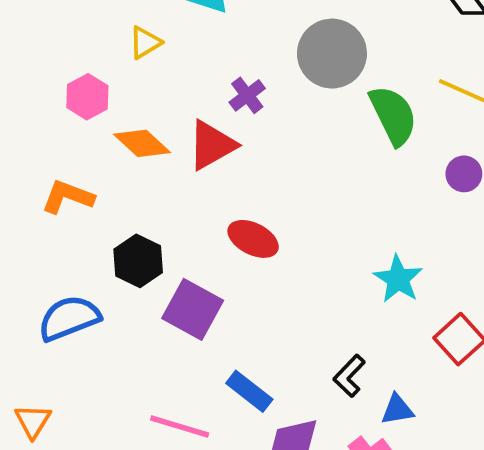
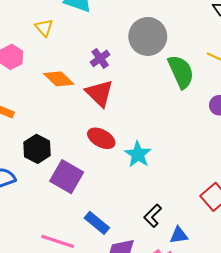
yellow triangle: (145, 43) -> (44, 28), turned -42
orange diamond: (142, 143) -> (59, 79), moved
red triangle: (212, 145) -> (100, 93), moved, turned -48
cyan star: (398, 279) -> (138, 154), moved

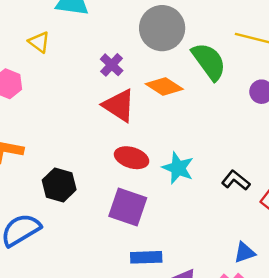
orange diamond: (59, 79) -> (164, 86), moved
purple square: (67, 177) -> (128, 207), moved
black L-shape: (153, 216) -> (236, 180), moved, turned 95
blue rectangle: (97, 223) -> (146, 257), turned -30

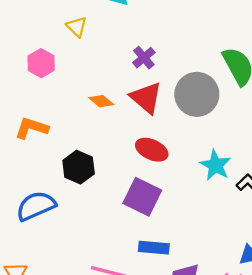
gray circle: (162, 28) -> (197, 94), moved
orange diamond: (164, 86) -> (101, 101), moved, size x0.7
cyan star: (178, 168) -> (215, 165), moved

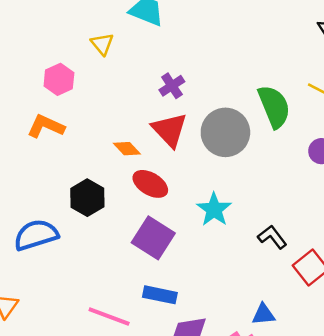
orange diamond: (101, 101) -> (127, 149), moved
orange L-shape: (31, 128) -> (46, 126), moved
red ellipse: (152, 150) -> (150, 184), moved
cyan star: (215, 165) -> (214, 209), moved

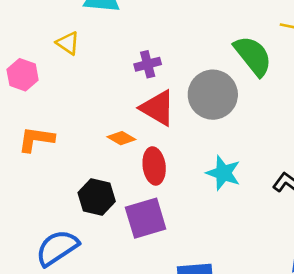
pink hexagon: (59, 79) -> (23, 75), moved
purple cross: (172, 86) -> (148, 64), turned 35
red ellipse: (150, 184) -> (154, 166), turned 68
purple square: (153, 238) -> (146, 218), moved, turned -33

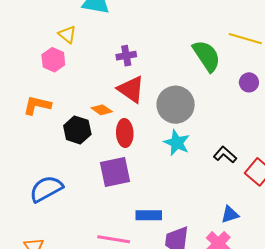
pink hexagon: (23, 75) -> (53, 60), moved
gray circle: (213, 95) -> (176, 105), moved
black hexagon: (97, 197) -> (77, 130), moved

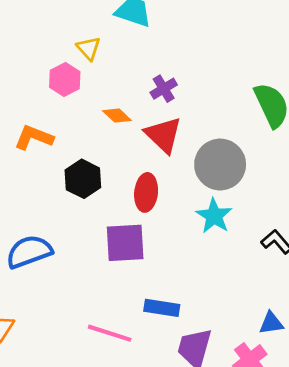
purple cross: (126, 56) -> (164, 89), turned -30
orange diamond: (102, 110) -> (117, 116), moved

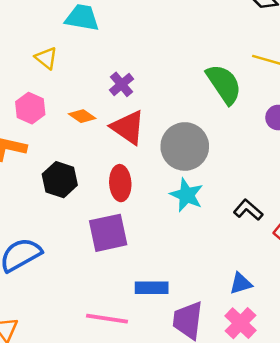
pink hexagon: (65, 79) -> (30, 108), moved
blue triangle: (271, 323) -> (241, 283), moved

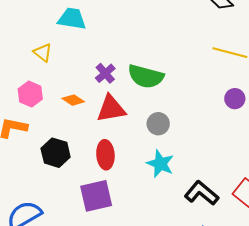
green semicircle: (224, 84) -> (146, 76), moved, turned 140
red triangle: (128, 127) -> (111, 109), turned -44
gray circle: (185, 146) -> (158, 124), size x0.6
black L-shape: (248, 210) -> (202, 193), moved, size x1.4

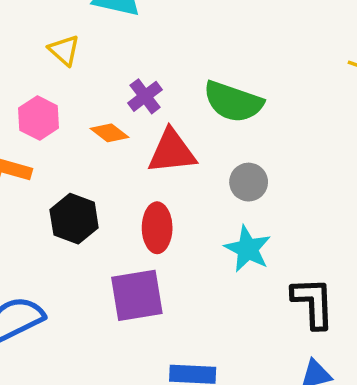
purple cross: (105, 73) -> (145, 96), moved
black L-shape: (202, 193) -> (313, 303), turned 44

